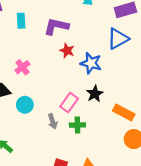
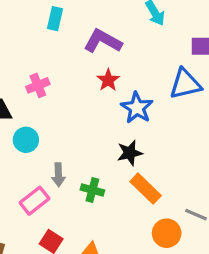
pink rectangle: (69, 103) -> (34, 201), moved
orange rectangle: (124, 112) -> (146, 189), moved

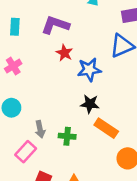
cyan rectangle: (55, 19) -> (15, 27), moved
blue star: (137, 108) -> (89, 70), turned -30
black star: (130, 153) -> (90, 104), turned 30

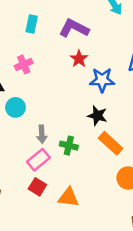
pink rectangle: (26, 152) -> (38, 160), moved

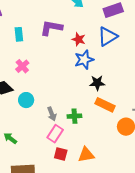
red star: (79, 59) -> (79, 39), moved
black star: (97, 116) -> (97, 83), moved

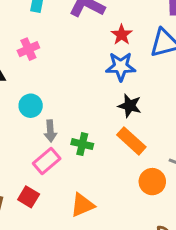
cyan circle: (26, 100) -> (31, 106), moved
red square: (61, 154) -> (29, 197), moved
orange triangle: (86, 155) -> (82, 205), turned -30

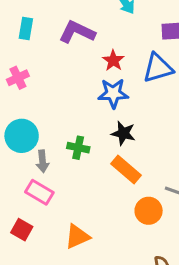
cyan circle: (31, 106) -> (22, 136), size x1.4
green cross: (82, 144) -> (78, 148), moved
pink rectangle: (47, 161) -> (39, 192), turned 72

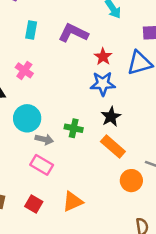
pink cross: (18, 78) -> (24, 70), turned -30
black star: (123, 133) -> (111, 117), turned 30
gray arrow: (42, 161) -> (44, 139), turned -72
red square: (22, 230) -> (34, 204), moved

